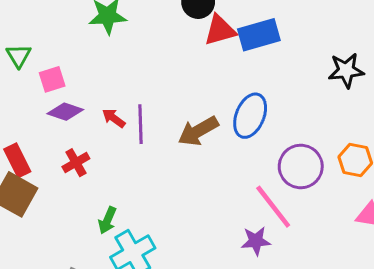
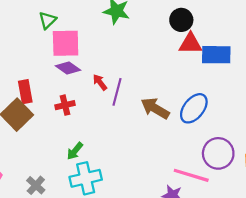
pink square: (52, 79) -> (66, 43), size x1.6
brown arrow: (198, 131) -> (155, 108), turned 44
pink line: (273, 207) -> (191, 175), turned -52

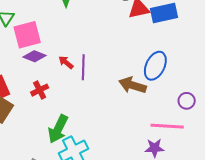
brown arrow: (155, 108) -> (132, 85), moved
green arrow: (75, 151) -> (58, 129), size x1.6
purple circle: (218, 153) -> (187, 101), size x0.6

